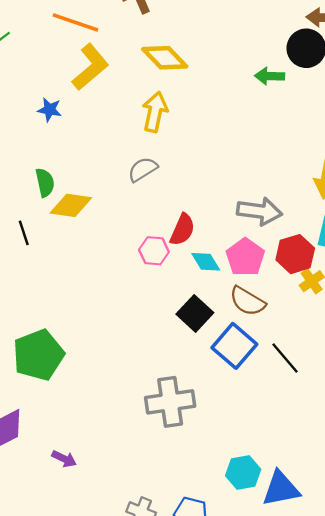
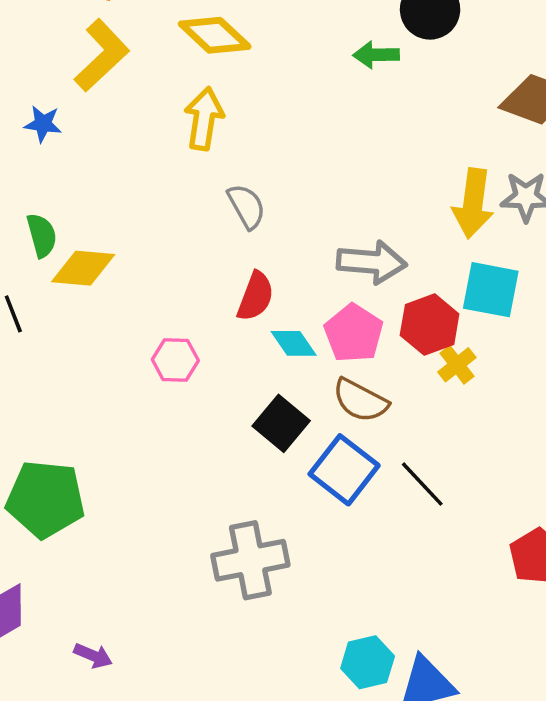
gray semicircle: (143, 169) -> (247, 206), moved, turned 96
pink hexagon: (154, 251) -> (175, 360), moved
green pentagon: (38, 355) -> (46, 499), turned 30

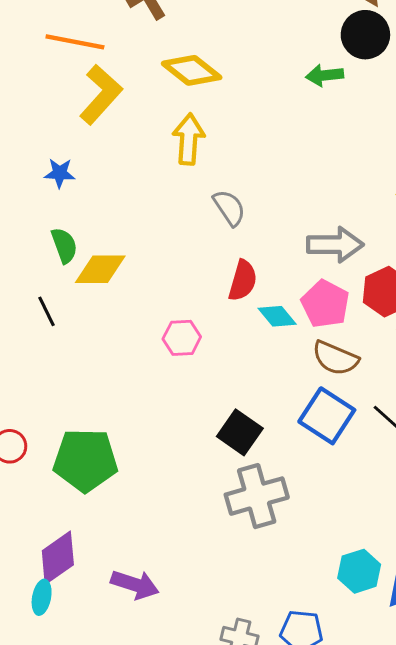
blue star: (43, 124) -> (60, 173), moved
black square: (281, 423) -> (240, 432), moved
purple arrow: (93, 656) -> (135, 585), size x1.5

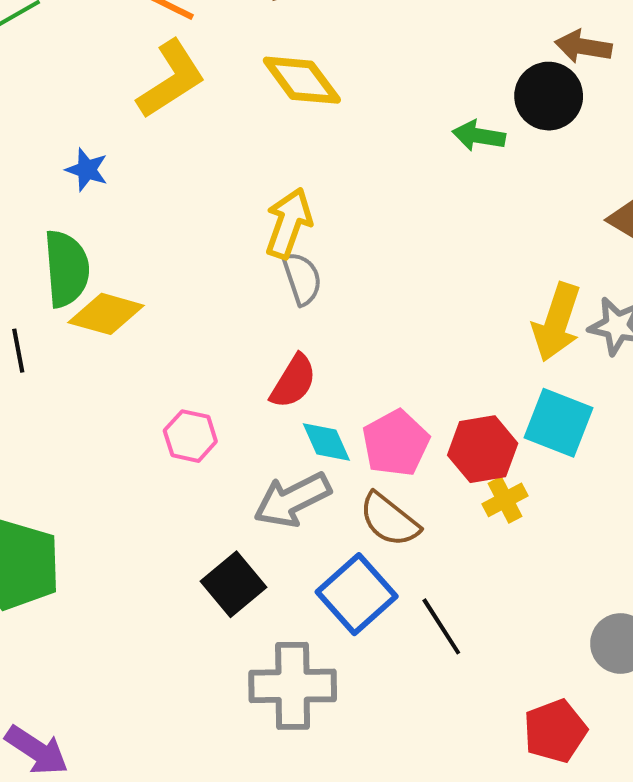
yellow arrow: (189, 139) -> (289, 223), moved
green semicircle: (64, 245) -> (66, 269), size x1.5
gray arrow: (335, 245) -> (292, 500), moved, turned 138
gray cross: (257, 496) -> (293, 686), moved

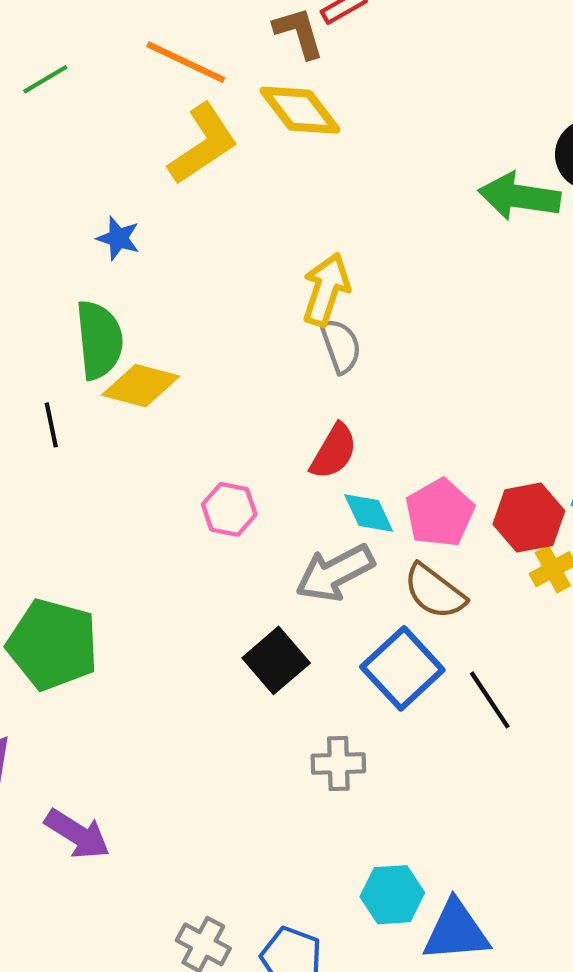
yellow diamond: (302, 80) -> (300, 110), moved
green arrow: (479, 136) -> (519, 196), size x1.5
gray cross: (293, 686) -> (338, 764), size x0.6

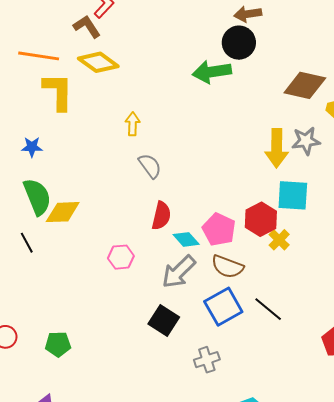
yellow L-shape: (203, 144) -> (58, 91), turned -39
yellow arrow: (326, 289) -> (133, 124), moved, size x0.7
green pentagon: (53, 645) -> (58, 344), size x0.6
blue square: (402, 668) -> (223, 307), turned 30

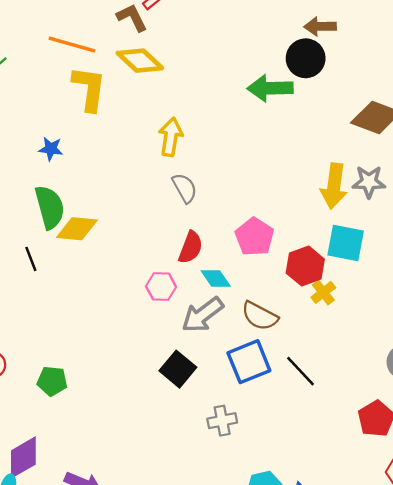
yellow arrow: (133, 124) -> (171, 137), size x1.4
pink pentagon: (219, 229) -> (254, 237), moved
pink hexagon: (121, 257) -> (161, 287), moved

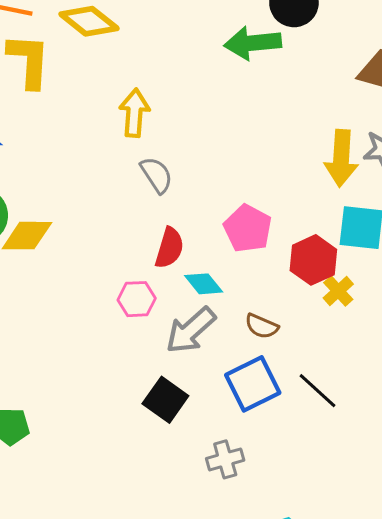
brown semicircle: (260, 316) -> (262, 326), size x0.7

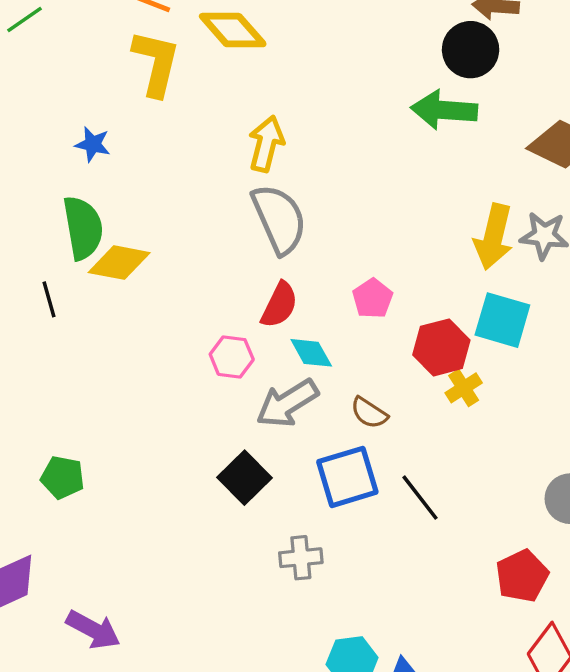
green arrow: (253, 43) -> (444, 110), moved
gray semicircle: (156, 175) -> (279, 219), size x1.6
pink pentagon: (248, 229) -> (373, 298), size x0.7

